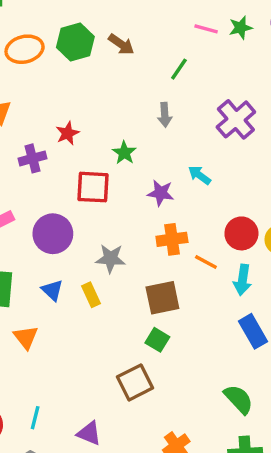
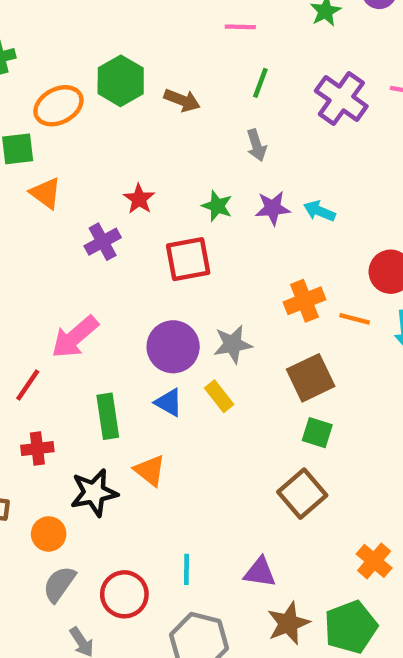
pink line: (206, 29) -> (240, 27), moved
brown arrow: (121, 44) -> (182, 100), moved
purple cross: (236, 119) -> (341, 98), moved
purple star: (161, 193) -> (273, 208), moved
purple circle: (53, 234) -> (173, 347), moved

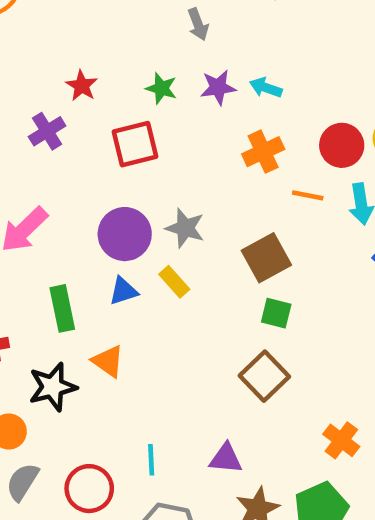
orange cross: (304, 301) -> (263, 152), moved
gray star: (233, 344) -> (185, 228), turned 30
blue triangle: (169, 403) -> (123, 291), turned -44

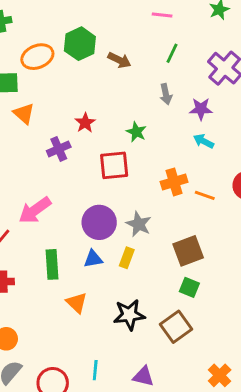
purple star: (218, 87) -> (201, 109), moved
orange cross: (263, 152) -> (174, 182), moved
orange line: (308, 195) -> (205, 195), moved
yellow rectangle: (174, 282) -> (127, 258), turned 54
black star: (53, 387) -> (129, 315), moved

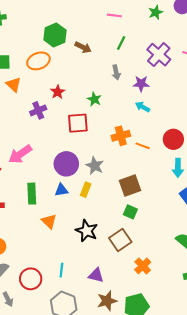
orange ellipse: (37, 57) -> (38, 61), moved
black star: (129, 315) -> (87, 231), turned 30
orange cross: (220, 375) -> (143, 266), moved

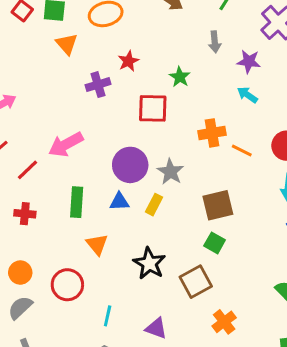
red circle: (31, 279) -> (67, 285), moved

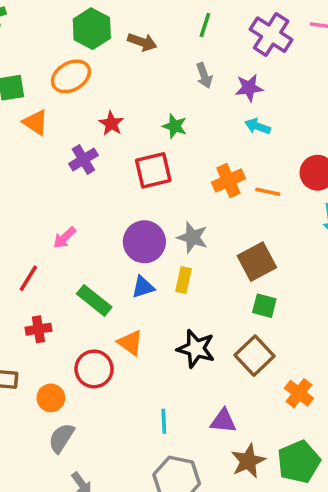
pink arrow: (66, 144) -> (65, 238), size x0.6
green rectangle: (77, 202) -> (94, 300), turned -40
red circle: (67, 285) -> (94, 369), moved

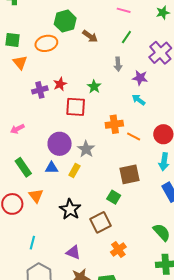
red star: (111, 123) -> (60, 84), moved
brown square: (257, 262) -> (130, 174), moved
cyan line: (164, 421) -> (32, 243), moved

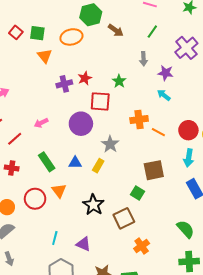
purple circle: (60, 144) -> (81, 124), moved
purple triangle: (73, 252) -> (83, 244), moved

